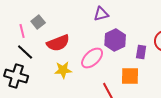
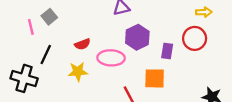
red semicircle: (58, 43) -> (82, 44), moved, size x0.6
black line: (25, 52) -> (46, 54), moved, turned 72
pink ellipse: (92, 58) -> (111, 58), turned 45

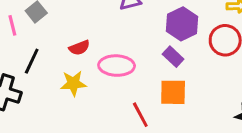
purple hexagon: (137, 37) -> (182, 24), moved
purple rectangle: (167, 51) -> (173, 57), moved, turned -56

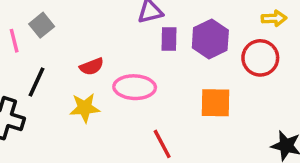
purple rectangle: (173, 57) -> (169, 39), moved, turned 48
orange square: (173, 92) -> (216, 103), moved

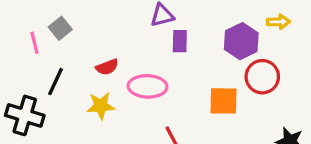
purple hexagon: (210, 39) -> (241, 41), moved
red circle: (260, 58) -> (262, 77), moved

